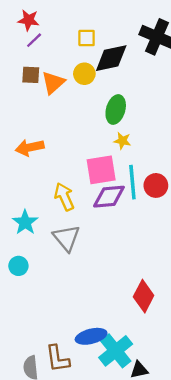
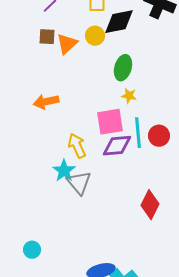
cyan star: (25, 222) -> (64, 171), moved
cyan circle: (18, 266) -> (32, 250), moved
red diamond: (144, 296) -> (150, 205), moved

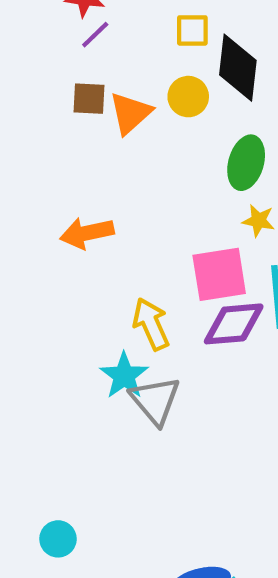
black diamond: (119, 22) -> (238, 68), turned -72

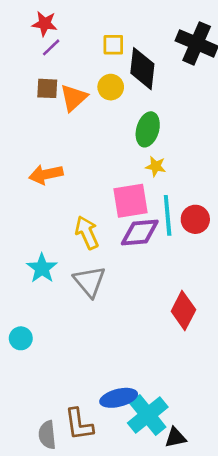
cyan star: (124, 376) -> (42, 268), moved
cyan circle: (58, 539) -> (21, 338), moved

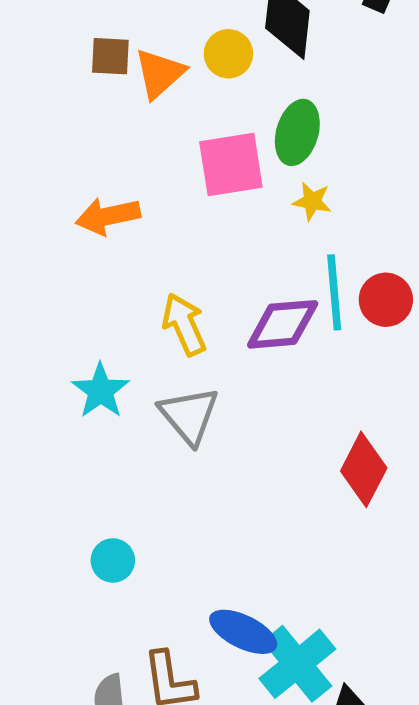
pink square: (131, 201) -> (231, 164), moved
cyan circle: (21, 338) -> (113, 560), moved
blue ellipse: (119, 398) -> (243, 632), turned 40

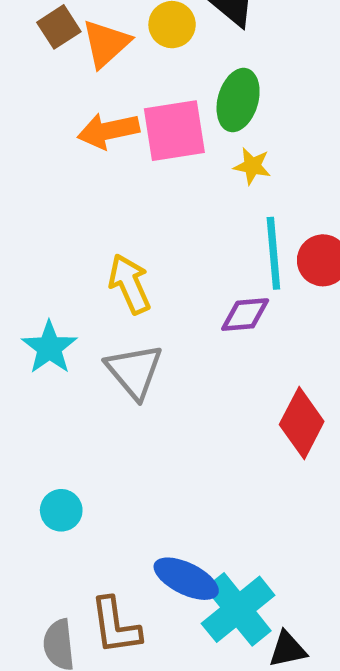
brown square: (110, 56) -> (59, 27), turned -36
orange arrow: (108, 216) -> (108, 131), moved
purple diamond: (283, 324) -> (245, 315), moved, size x0.7

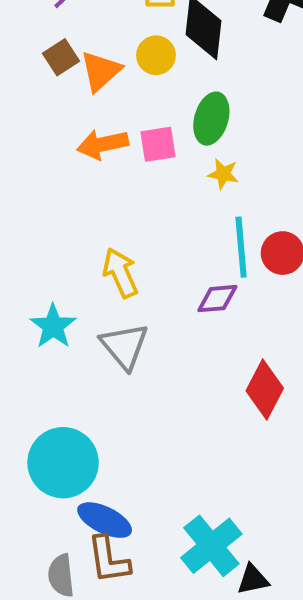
pink square: (174, 131) -> (158, 144), size x0.7
cyan circle: (61, 510) -> (63, 463), size x2.0
blue ellipse: (186, 579) -> (105, 520), moved

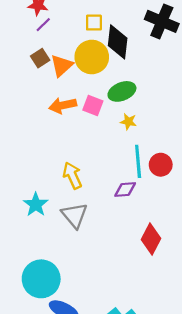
yellow circle: (156, 55) -> (92, 57), size x1.6
green ellipse: (211, 119) -> (122, 91), turned 52
pink square: (158, 144) -> (93, 105), turned 30

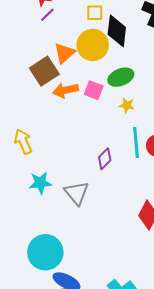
brown square: (40, 58) -> (44, 71), moved, size x1.6
yellow arrow: (72, 175) -> (23, 142), moved
purple diamond: (125, 189) -> (105, 159), moved, turned -40
cyan star: (36, 205) -> (40, 183), turned 30

